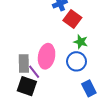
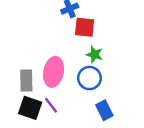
red square: (72, 19) -> (85, 27), turned -30
purple line: (34, 72) -> (51, 105), moved

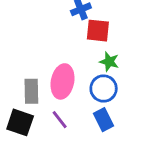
black square: (30, 108) -> (20, 122), moved
blue rectangle: (104, 110) -> (104, 120), moved

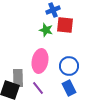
green star: (109, 62) -> (46, 30), moved
gray rectangle: (31, 91) -> (18, 78), moved

